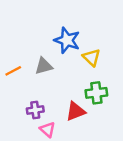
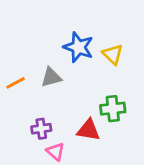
yellow triangle: (91, 57) -> (113, 54), moved
red triangle: (76, 111) -> (88, 130), turned 30

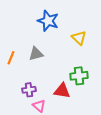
blue star: (78, 47) -> (48, 21), moved
orange line: (16, 83) -> (11, 58), turned -40

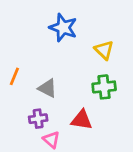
gray triangle: (36, 54) -> (47, 88), moved, turned 42
green cross: (79, 76) -> (104, 87), moved

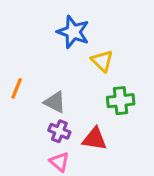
yellow triangle: (104, 50) -> (102, 61), moved
purple cross: (38, 119) -> (59, 131), moved, turned 30

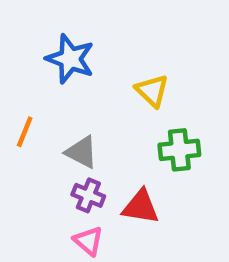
blue star: (73, 32) -> (70, 59), moved

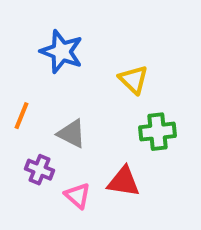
purple cross: (88, 195) -> (40, 170), moved
pink triangle: (88, 241) -> (78, 196), moved

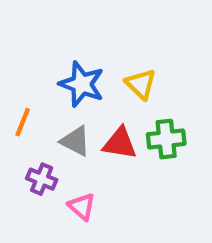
blue star: (62, 52) -> (82, 84), moved
red triangle: (124, 182) -> (120, 143), moved

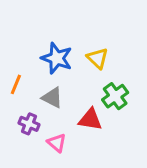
green cross: (166, 139) -> (115, 96), turned -30
red triangle: (120, 143) -> (90, 119), moved

